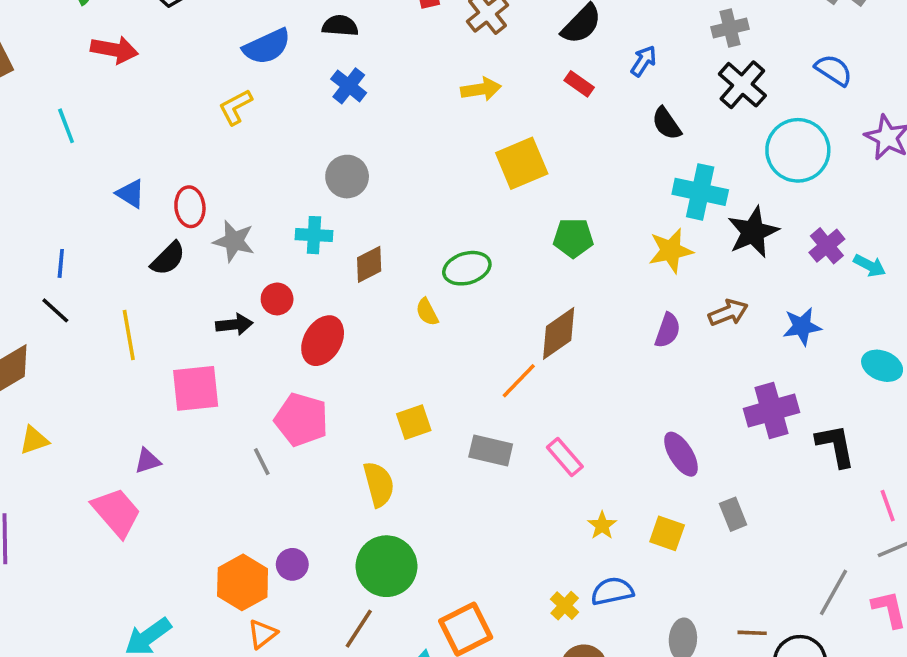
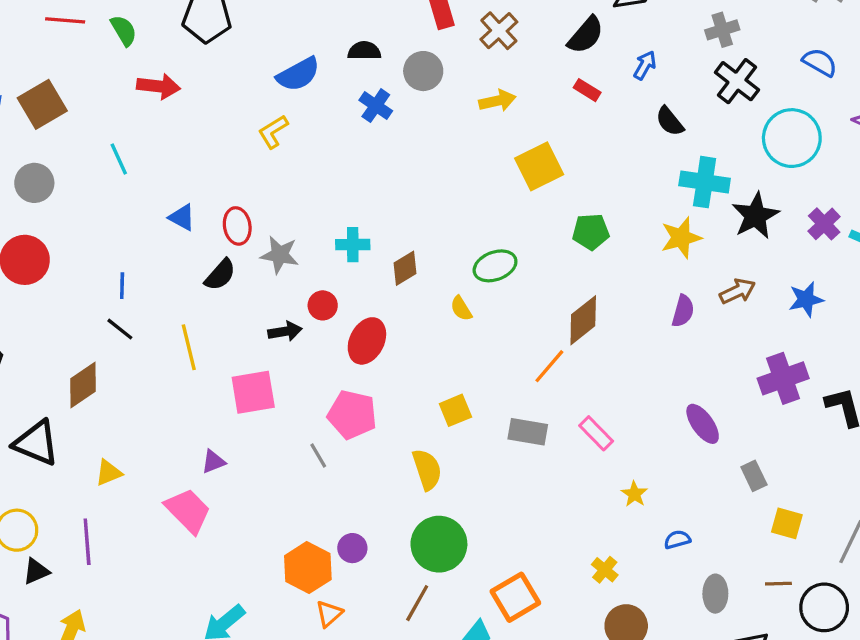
gray circle: (347, 177) -> (423, 71), moved
yellow triangle: (34, 440) -> (109, 473), moved
yellow square: (667, 533) -> (787, 523), moved
blue semicircle: (612, 591) -> (677, 540), moved, size x0.7

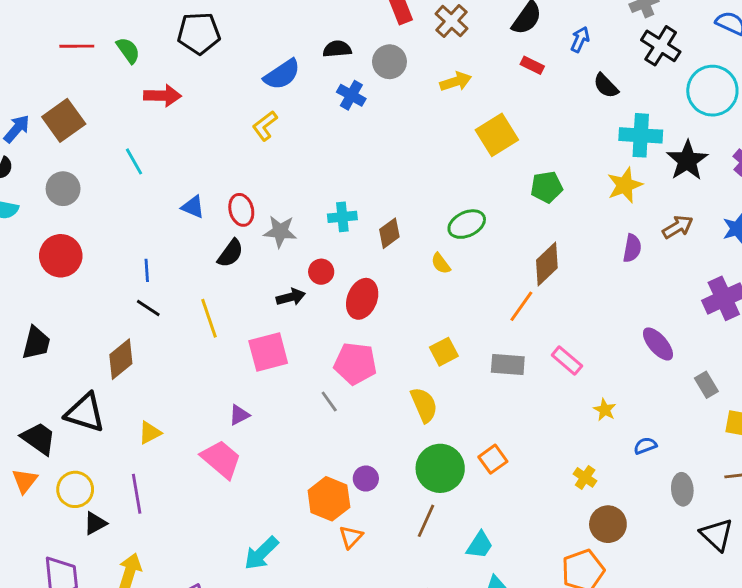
orange square: (515, 597) -> (493, 459), moved, size x0.7

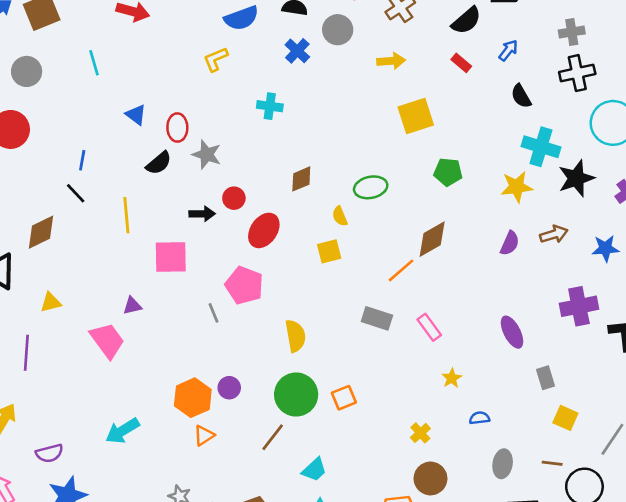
black cross: (661, 46) -> (577, 73), turned 32
cyan cross: (342, 217) -> (270, 106), moved
yellow square: (444, 352) -> (329, 251), moved

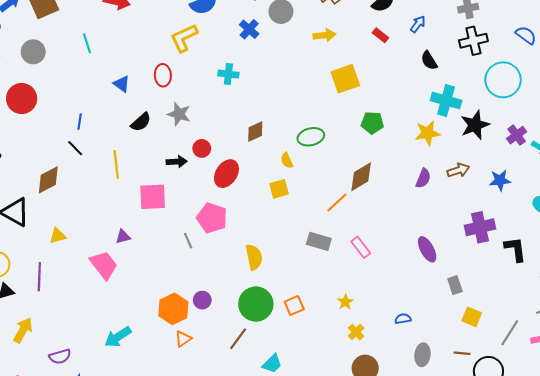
yellow L-shape: (216, 59) -> (184, 38), size x1.4
red ellipse: (177, 128) -> (163, 75), moved
yellow star: (452, 378) -> (345, 302), moved

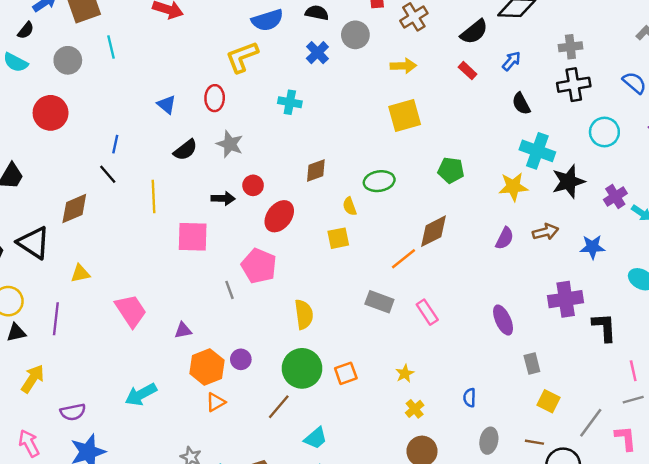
cyan line: (87, 43) -> (111, 47), moved
yellow square: (345, 79) -> (405, 115), moved
cyan circle: (503, 80) -> (604, 132), size x0.7
purple triangle: (123, 237) -> (183, 330), moved
blue semicircle: (403, 319) -> (470, 398), turned -84

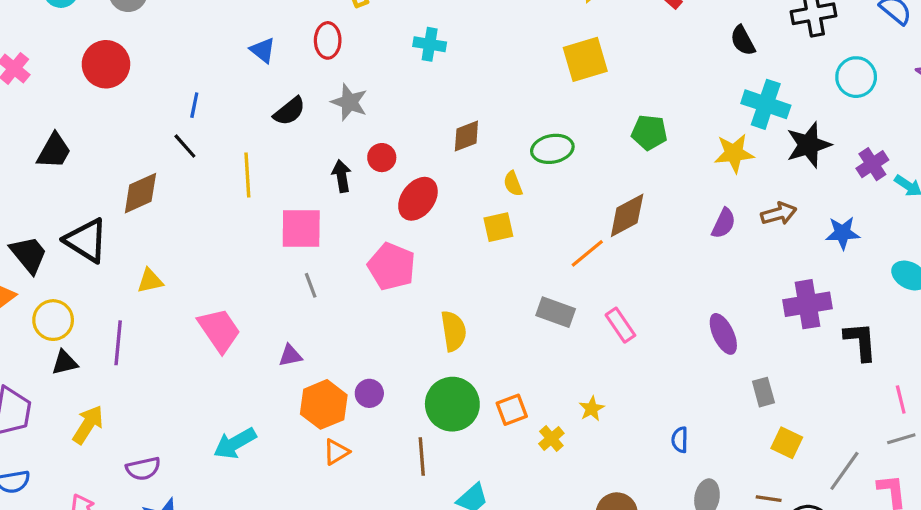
black arrow: (223, 198) -> (342, 176), turned -100
gray line: (230, 290) -> (311, 285), moved
brown line: (279, 407) -> (422, 457), turned -44
yellow cross: (415, 409) -> (551, 438), moved

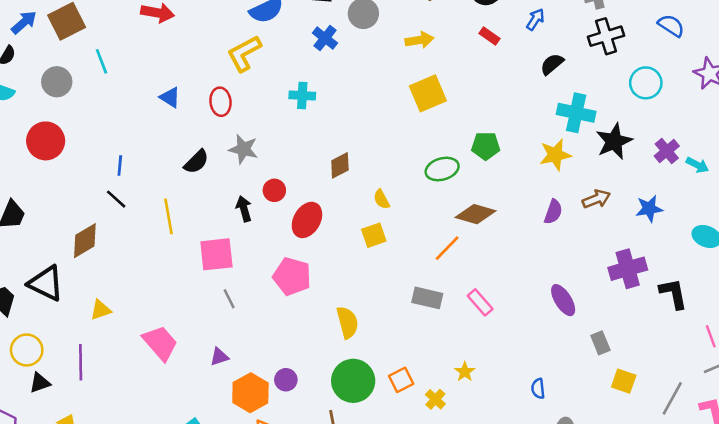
black semicircle: (743, 41) -> (552, 64), turned 85
blue triangle: (263, 50) -> (170, 97), moved
green ellipse: (552, 149) -> (442, 169), moved
brown diamond: (627, 215) -> (475, 214), turned 51

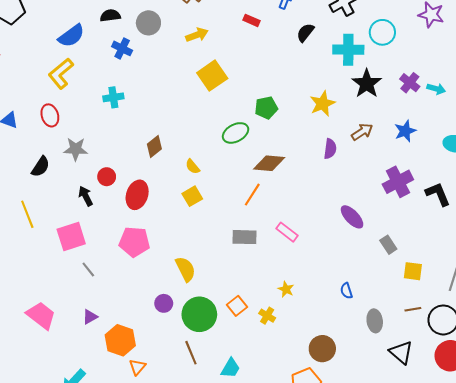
cyan cross: (576, 113) -> (348, 50), moved
purple circle: (286, 380) -> (164, 303), moved

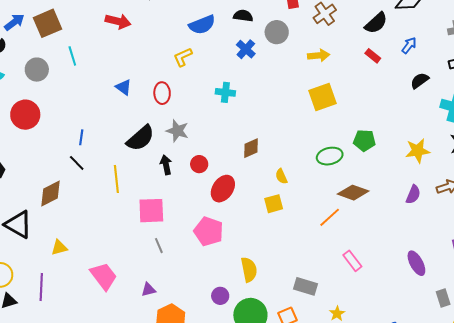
yellow L-shape: (61, 73) -> (183, 57), size x0.7
black semicircle: (41, 167) -> (140, 138), size x1.4
black arrow: (86, 196) -> (166, 165), moved
gray rectangle: (245, 237) -> (306, 286), moved

